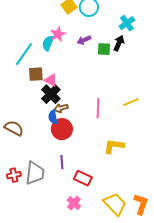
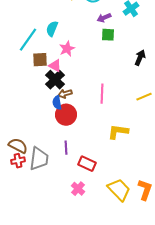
pink star: (58, 34) -> (67, 49), moved
purple arrow: (84, 40) -> (104, 18), moved
black arrow: (119, 43) -> (140, 58), moved
yellow line: (131, 102) -> (144, 97), moved
brown semicircle: (14, 128) -> (18, 146), moved

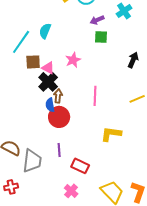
pink star: (67, 49) -> (73, 60), moved
brown arrow: (65, 94) -> (58, 96), turned 112
red cross: (18, 161) -> (11, 187), moved

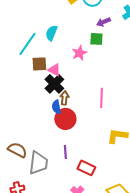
green square: (101, 37) -> (96, 39), moved
pink star: (73, 60) -> (79, 53), moved

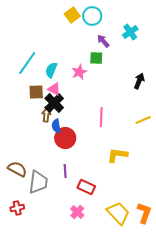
purple arrow: (103, 22) -> (103, 41), turned 72
cyan semicircle: (51, 33) -> (51, 70), moved
brown square: (39, 64) -> (36, 92), moved
brown arrow: (64, 98) -> (46, 115), moved

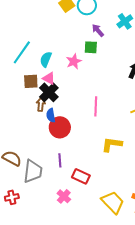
pink cross: (77, 212) -> (64, 196), moved

